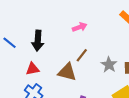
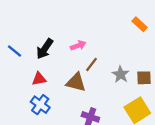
pink arrow: (80, 27) -> (78, 45), moved
black arrow: (38, 41) -> (45, 49), turned 30

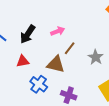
blue cross: (40, 105) -> (39, 84), moved

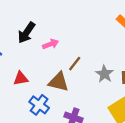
pink arrow: (58, 31) -> (51, 44), moved
black arrow: (28, 34) -> (26, 33), moved

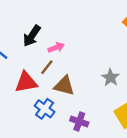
brown line: (75, 64) -> (47, 67), moved
red triangle: (21, 79) -> (26, 82), size x1.5

